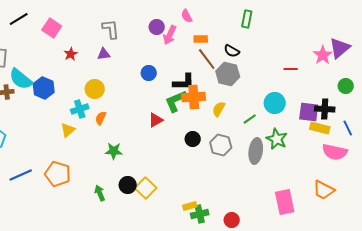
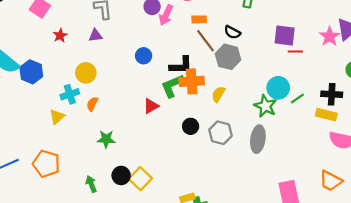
purple square: (309, 112) -> (285, 35), moved
green line: (250, 119) -> (297, 99), moved
green star: (277, 139) -> (265, 106), moved

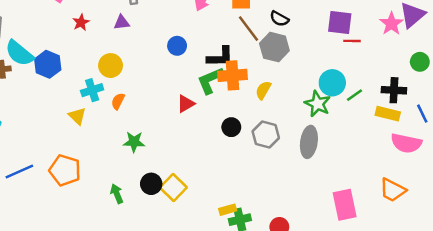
yellow triangle: (57, 117) -> (77, 116), turned -35

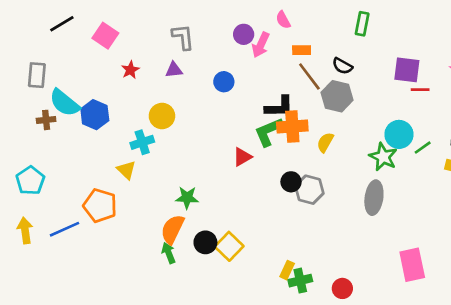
blue circle: (177, 46) -> (224, 82), moved
orange semicircle: (118, 101) -> (172, 229), moved, size x1.6
gray hexagon: (266, 135) -> (309, 190), moved
orange pentagon: (65, 170) -> (100, 206), moved
yellow rectangle: (228, 210) -> (287, 270), turned -49

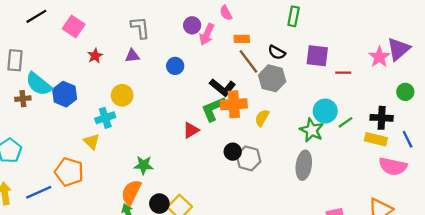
purple square: (407, 70) -> (317, 56), moved
black L-shape: (279, 107) -> (223, 87), turned 40

